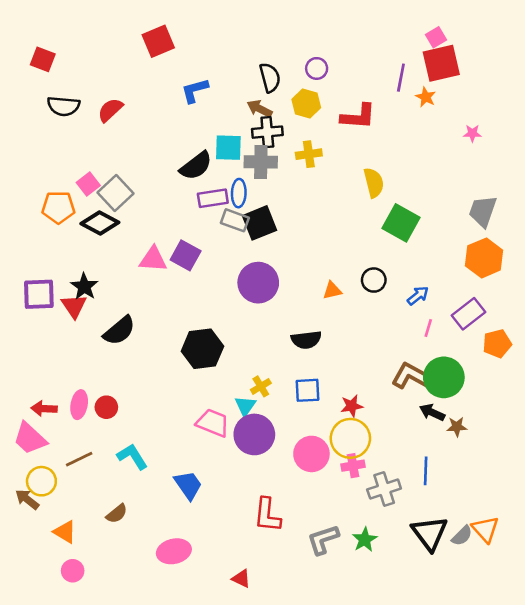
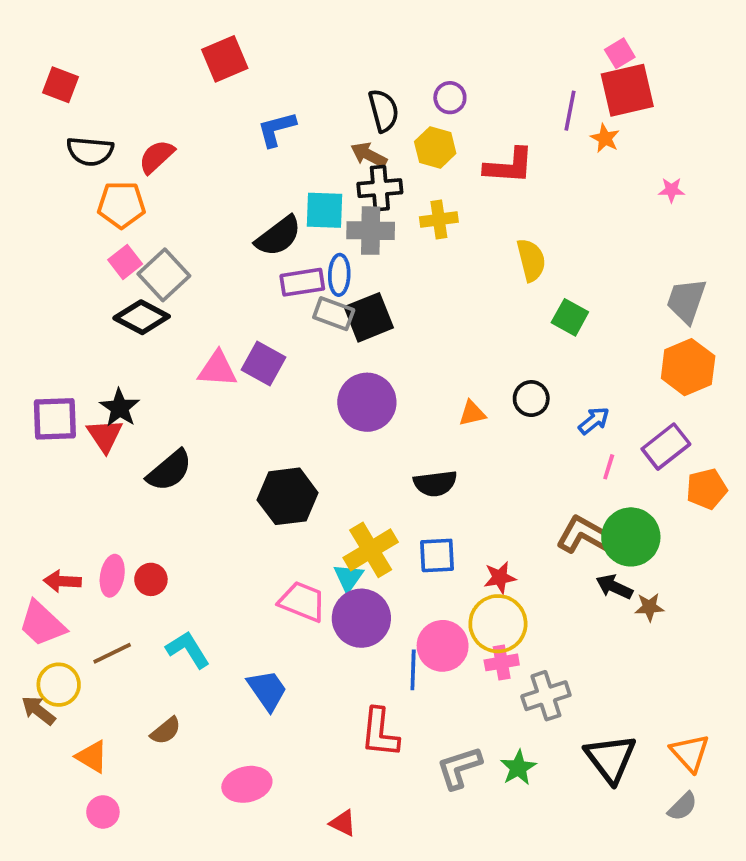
orange pentagon: (58, 207) -> (121, 205), moved
green square: (401, 223) -> (570, 317), size x0.7
yellow cross: (261, 386) -> (371, 550), size x1.8
blue line: (426, 471) -> (413, 670), moved
gray semicircle: (462, 536) -> (683, 806), moved

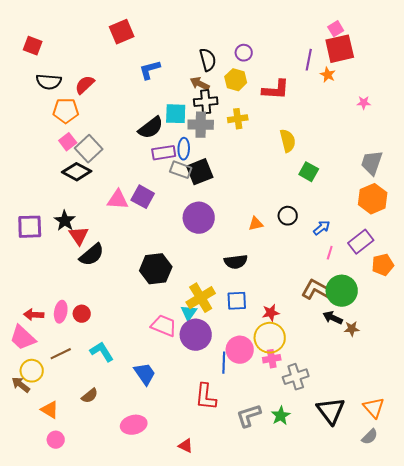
red triangle: (105, 435) -> (79, 236), moved

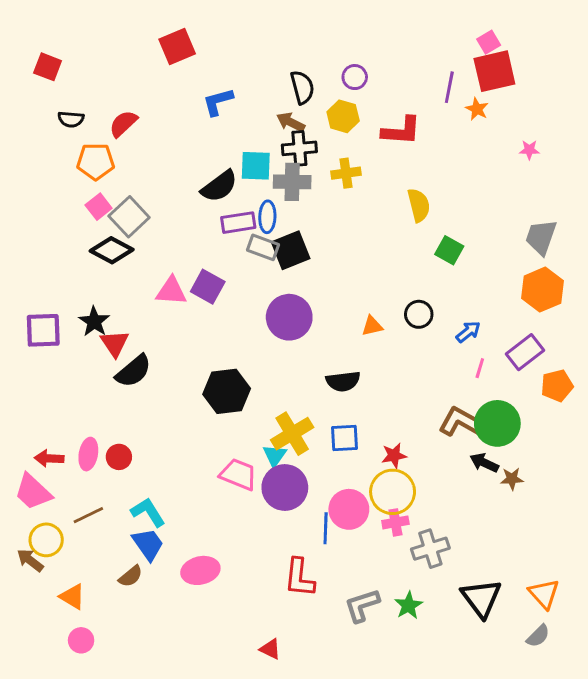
black semicircle: (49, 82) -> (71, 119), size x0.7
blue trapezoid: (145, 374) -> (148, 544), moved
pink ellipse: (134, 425) -> (200, 570), moved

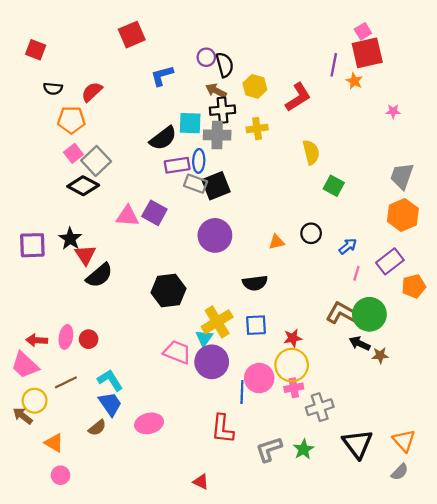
purple circle: (355, 77) -> (206, 57), moved
red L-shape: (401, 131) -> (298, 97), turned -36

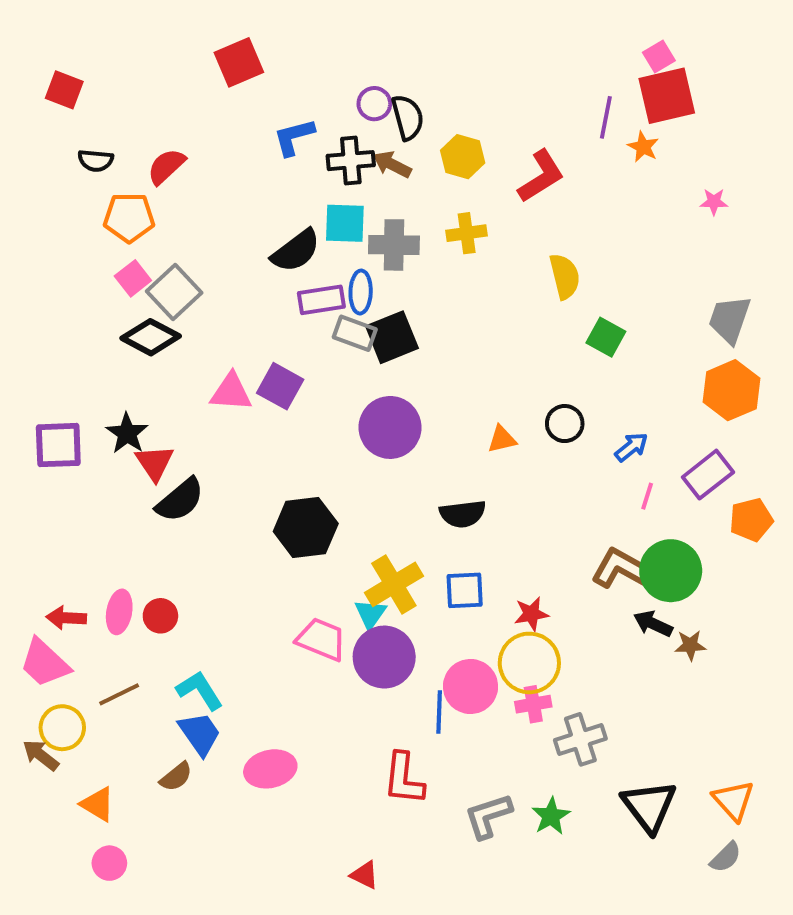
black cross: (222, 110) -> (351, 161), moved

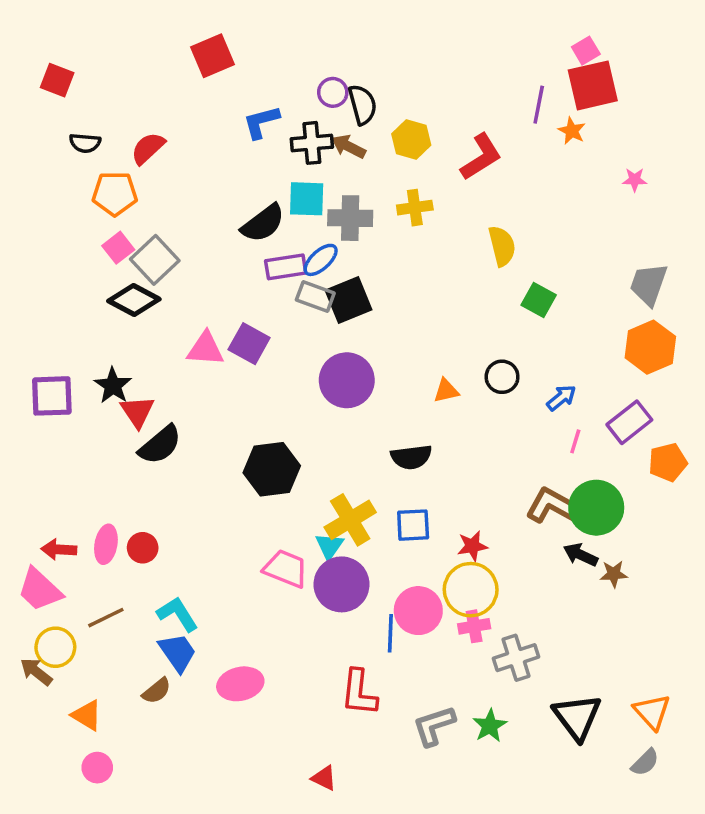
blue ellipse: (361, 292) -> (321, 260), turned 45

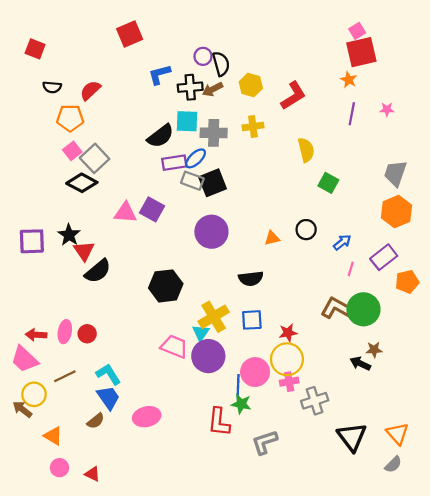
purple line: (539, 105) -> (352, 114), moved
brown arrow: (348, 146) -> (213, 89), turned -54
black arrow: (581, 555) -> (360, 364), moved
green star: (490, 726) -> (241, 404), moved, turned -30
red triangle: (324, 778) -> (92, 474), moved

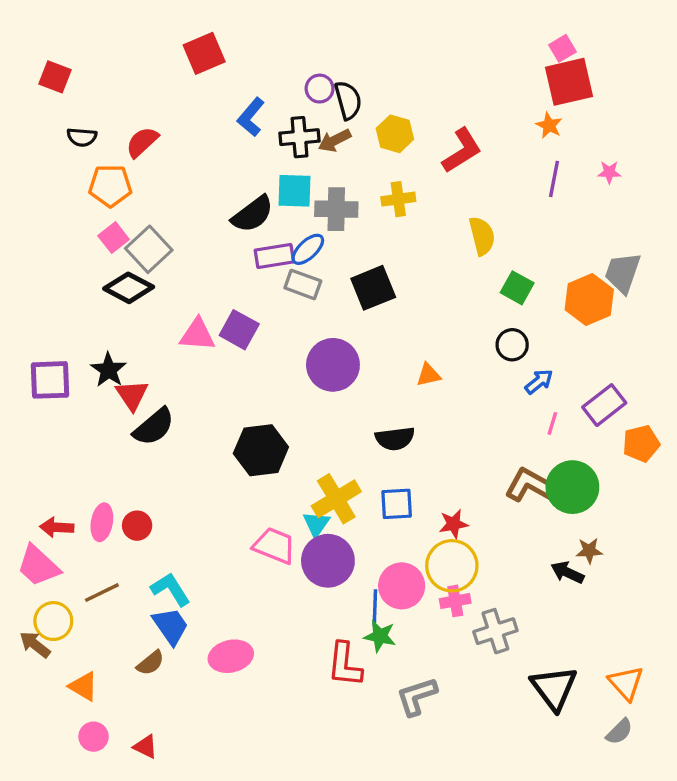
blue L-shape: (159, 74) -> (251, 117), turned -35
black square: (213, 183) -> (373, 288), moved
orange hexagon: (396, 212) -> (589, 300), moved
black circle: (306, 230) -> (512, 345), moved

